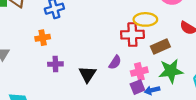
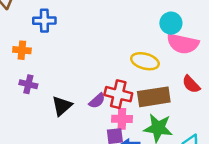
red cross: (132, 35) -> (118, 94), moved
brown rectangle: (160, 46) -> (154, 97), size x1.4

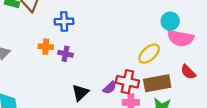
yellow ellipse: (145, 61) -> (149, 54), turned -55
purple cross: (28, 84) -> (65, 54), moved

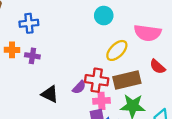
cyan circle: (170, 21) -> (104, 16), moved
black triangle: (80, 93) -> (50, 94), turned -48

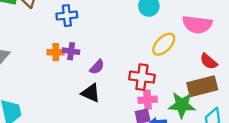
orange cross: (12, 50) -> (56, 52), moved
brown rectangle: (127, 80) -> (202, 86), moved
purple semicircle: (79, 87) -> (97, 67), moved

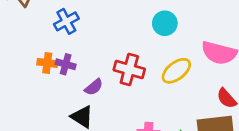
blue cross: (67, 16) -> (66, 21), turned -30
red cross: (142, 77) -> (129, 69), moved

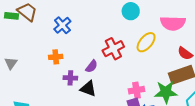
purple cross: (66, 64) -> (70, 78), moved
red cross: (129, 69) -> (113, 49), turned -30

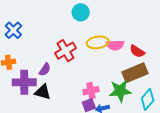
pink semicircle: (173, 23) -> (115, 45), moved, size x0.7
yellow ellipse: (146, 42) -> (98, 42), turned 45
purple cross: (70, 78) -> (24, 82), size x1.6

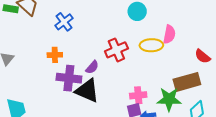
pink semicircle: (115, 45) -> (169, 34), moved, turned -84
red semicircle: (137, 51) -> (203, 56), moved
black triangle: (43, 92) -> (87, 91), size x1.4

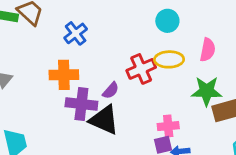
yellow ellipse: (151, 45) -> (169, 59), moved
orange cross: (55, 55) -> (64, 75), size x1.5
green star: (169, 99) -> (207, 91), moved

